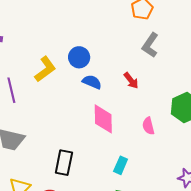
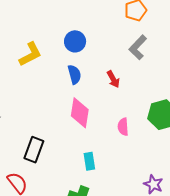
blue circle: (79, 57) -> (75, 41), moved
blue semicircle: (92, 82) -> (74, 74), turned 42
cyan rectangle: (121, 165) -> (89, 161), turned -42

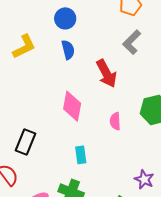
blue circle: (75, 41) -> (65, 18), moved
blue semicircle: (74, 74) -> (68, 50), moved
red arrow: (113, 79) -> (106, 73), size x1.6

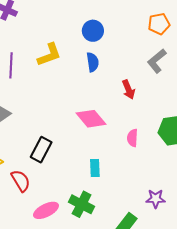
red arrow: (106, 73) -> (129, 90), size x0.7
pink diamond: (72, 106) -> (91, 119), turned -56
purple star: (144, 179) -> (156, 199), turned -30

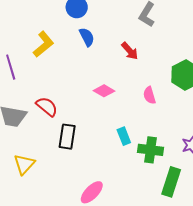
pink diamond: (91, 119) -> (104, 91), size x0.7
red semicircle: (21, 181) -> (47, 107), moved
green cross: (82, 204) -> (151, 150), moved

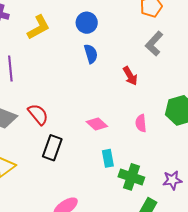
yellow L-shape: (43, 44) -> (39, 27), moved
pink diamond: (104, 91) -> (97, 124), moved

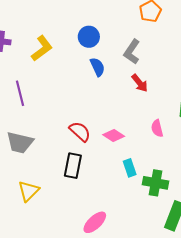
gray L-shape: (154, 44) -> (132, 52), moved
red semicircle: (38, 114) -> (80, 131), moved

